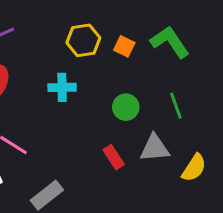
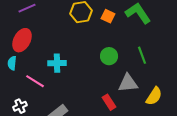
cyan cross: (62, 87) -> (57, 63), moved
red rectangle: (114, 157) -> (109, 102), moved

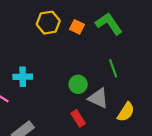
green circle: (109, 56) -> (78, 84), moved
gray triangle: (128, 83) -> (98, 98), turned 30

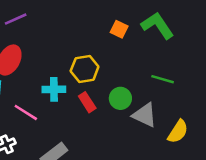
yellow hexagon: (48, 23) -> (85, 69), moved
green line: (113, 68) -> (163, 79), turned -54
red rectangle: (78, 118) -> (87, 102), moved

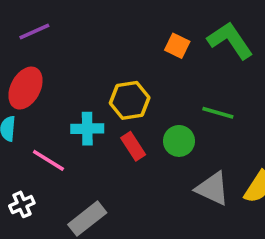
green line: (163, 79) -> (218, 113), moved
gray triangle: (145, 115) -> (213, 189), moved

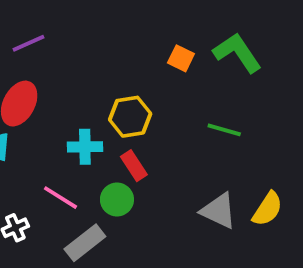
green circle: (179, 141) -> (117, 199), moved
pink line: (48, 160) -> (60, 198), moved

